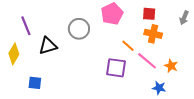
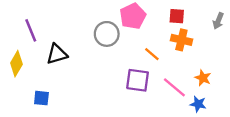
gray circle: (79, 29) -> (107, 34), moved
pink line: (147, 61) -> (174, 87), moved
blue star: (159, 88) -> (198, 104), moved

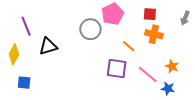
blue square: (41, 98) -> (24, 83), moved

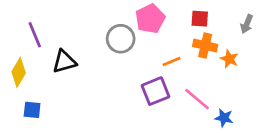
orange line: (129, 46) -> (172, 62), turned -64
orange star: (172, 66) -> (229, 59), moved
purple square: (117, 68) -> (155, 91), turned -30

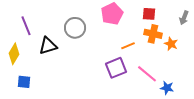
gray circle: (121, 39) -> (75, 28), moved

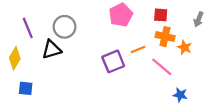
gray circle: (75, 28) -> (65, 27), moved
purple square: (116, 68) -> (113, 61), moved
pink line: (147, 74) -> (162, 67), moved

